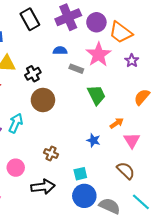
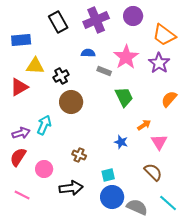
purple circle: (96, 22) -> (133, 16), moved
orange trapezoid: (121, 32) -> (164, 35), moved
purple star: (132, 61) -> (159, 63), size x1.5

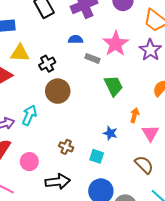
orange arrow: (144, 125) -> (135, 115), turned -40
cyan square: (108, 175) -> (97, 156), moved, turned 32

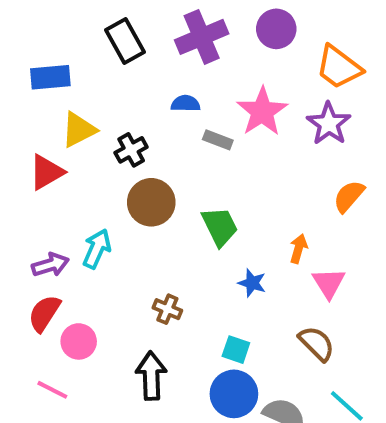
yellow triangle: (20, 53) -> (79, 130), turned -30
green trapezoid: (113, 86) -> (220, 227), moved
cyan square: (97, 156) -> (236, 350), moved
pink circle: (29, 162) -> (79, 341), moved
black arrow: (58, 182) -> (151, 376), turned -85

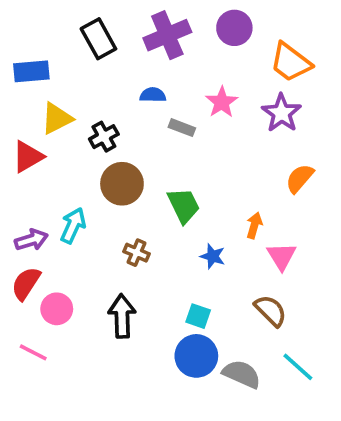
pink star: (262, 112) -> (222, 102), size x0.7
brown cross: (167, 309) -> (136, 253), moved
black arrow: (151, 376) -> (122, 316), moved

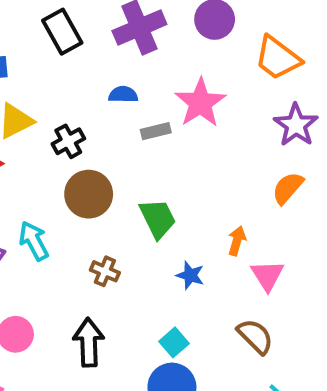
pink star: (222, 102) -> (200, 103), size x1.4
purple star: (282, 113) -> (296, 125), moved
gray rectangle: (182, 128) -> (156, 131), turned -35
cyan arrow: (73, 225) -> (34, 241), turned -52
cyan square: (198, 316) -> (174, 342), turned 30

